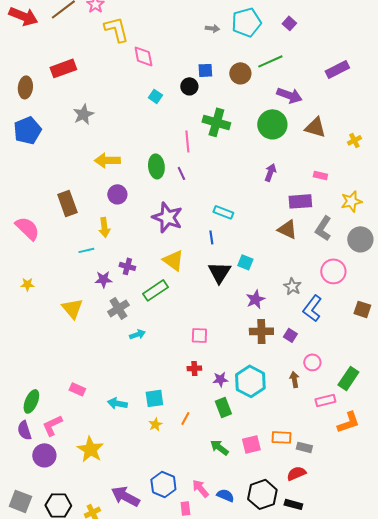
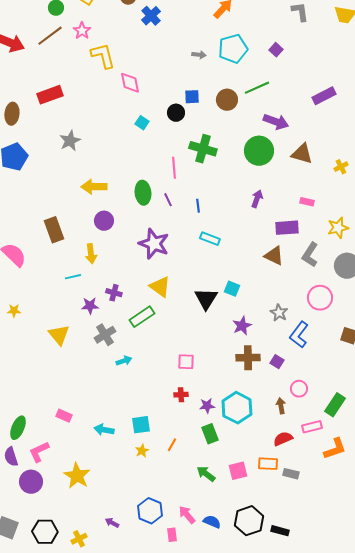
blue line: (211, 237) -> (198, 206), moved
red semicircle: (296, 473) -> (283, 439), moved
purple arrow: (125, 496) -> (112, 523), size x0.5

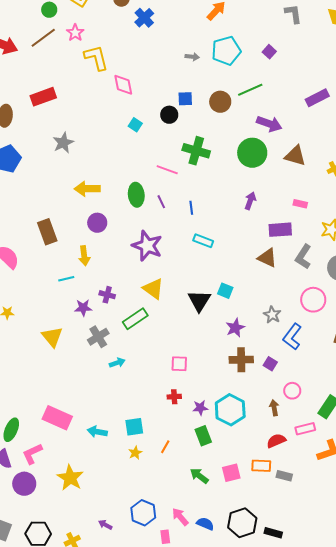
pink line: (174, 168) -> (167, 170), turned -65
pink rectangle: (64, 416) -> (57, 418), size x1.8

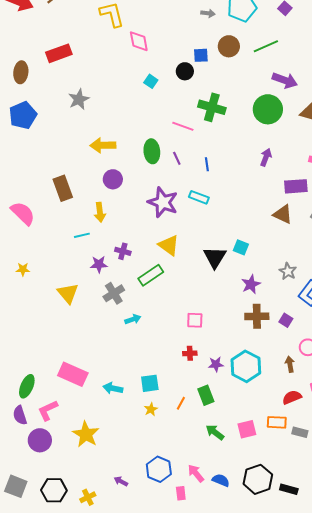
brown circle: (220, 102) -> (229, 46), moved
cyan rectangle: (203, 241) -> (199, 197), moved
green rectangle: (203, 436) -> (206, 395), moved

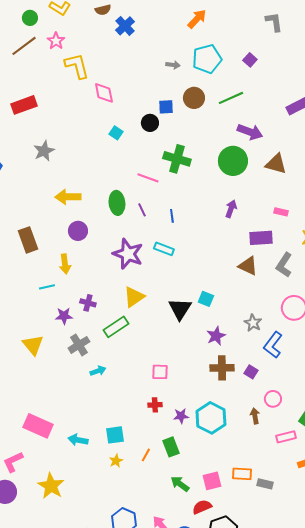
yellow triangle: (169, 245) -> (134, 297), turned 50
red semicircle: (292, 397) -> (202, 507), moved

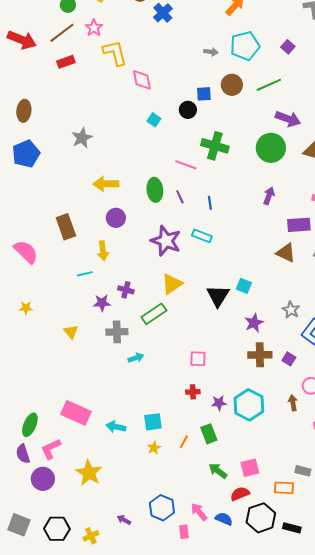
red rectangle: (24, 105) -> (66, 62), moved, size x0.7
yellow triangle: (33, 345) -> (71, 332), size x0.7
gray cross: (79, 345) -> (117, 332), turned 30
orange rectangle: (242, 474) -> (284, 488), moved

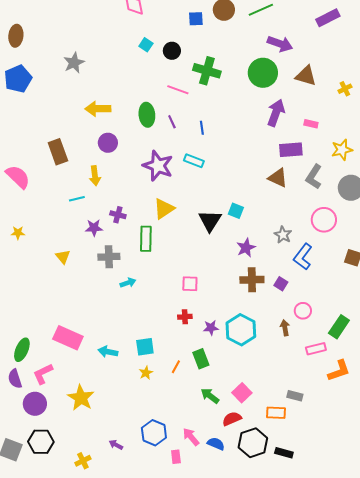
black circle: (188, 110) -> (172, 51), moved
purple arrow: (269, 196) -> (276, 113), moved, size x1.5
green rectangle: (154, 314) -> (146, 239), turned -55
pink square: (250, 468) -> (242, 393), turned -30
black hexagon: (57, 529) -> (41, 442), moved

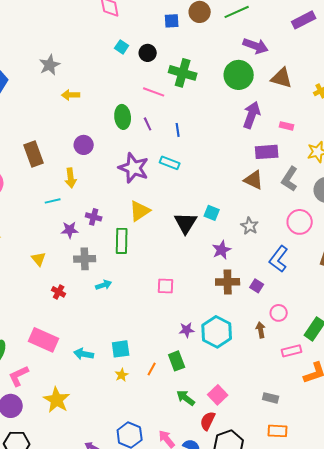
yellow arrow: (98, 109) -> (71, 95), moved, size x0.7
gray star: (283, 235) -> (250, 226), moved
red cross: (185, 317) -> (59, 292), moved, turned 32
orange rectangle: (276, 413) -> (278, 431), moved
red semicircle: (232, 419) -> (208, 421), turned -42

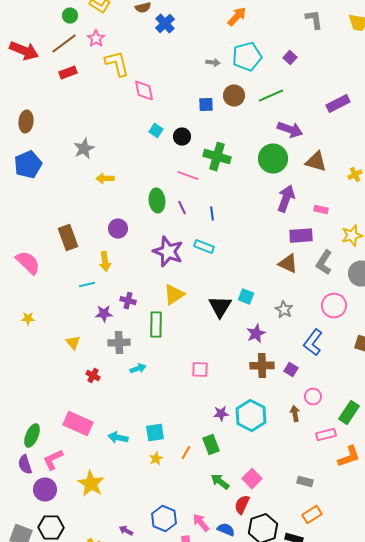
orange rectangle: (278, 431) -> (312, 515), turned -36

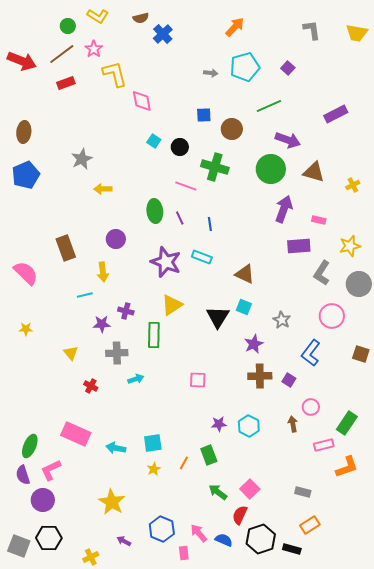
brown circle: (234, 96) -> (232, 129), moved
brown triangle: (288, 264) -> (245, 274), moved
cyan hexagon: (251, 416) -> (249, 426), size x0.7
yellow star: (91, 484) -> (112, 502), moved

